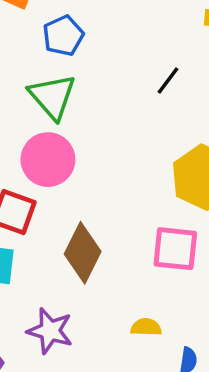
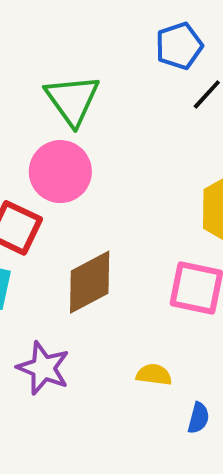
blue pentagon: (63, 36) -> (179, 46), moved
brown diamond: (83, 253) -> (90, 282), turned 30

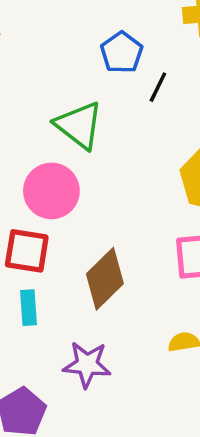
green triangle: (72, 100) -> (79, 125), moved

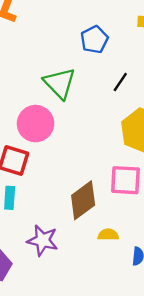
black line: (158, 87) -> (120, 82), moved
brown diamond: (105, 279) -> (83, 200), moved

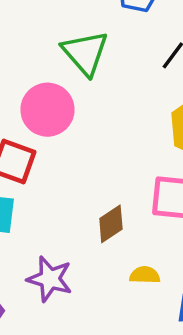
brown diamond: (83, 200) -> (111, 224), size x0.7

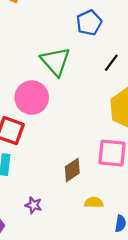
purple star: (50, 279) -> (33, 205), size x0.6

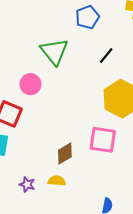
pink circle: (32, 98) -> (30, 84), size x0.7
yellow semicircle: (94, 202) -> (57, 181), moved

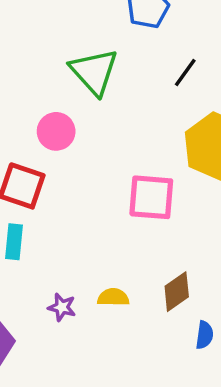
pink square: (103, 140) -> (151, 197), moved
brown diamond: (65, 154) -> (177, 292), moved

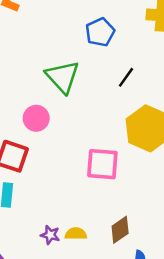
purple star: (62, 307) -> (50, 235), moved

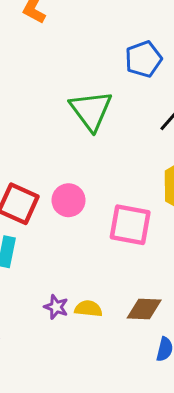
pink circle: (36, 118) -> (69, 200), moved
brown diamond: (120, 230) -> (144, 309), turned 32

